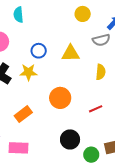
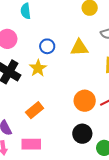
yellow star: (28, 72) -> (38, 68), turned -30
orange circle: (60, 98) -> (85, 101), moved

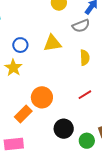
orange circle: (85, 101) -> (42, 97), moved
orange rectangle: (35, 110) -> (23, 114), moved

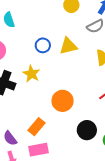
blue circle: (20, 45) -> (43, 45), moved
orange rectangle: (23, 114) -> (37, 127), moved

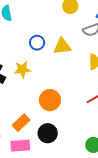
yellow star: (31, 74) -> (22, 69), turned 30
black circle: (87, 130) -> (48, 133), moved

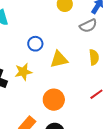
yellow triangle: (62, 46) -> (59, 59), moved

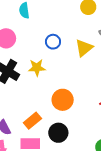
yellow triangle: (59, 59) -> (84, 48), moved, turned -36

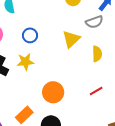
blue circle: (53, 42) -> (30, 35), moved

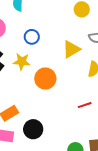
orange circle: (53, 92) -> (45, 79), moved

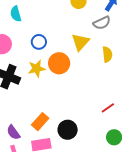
orange circle: (45, 79) -> (59, 63), moved
red line: (85, 105) -> (108, 108), moved

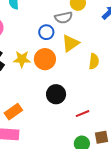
gray semicircle: (102, 23) -> (64, 18), moved
blue circle: (39, 42) -> (46, 32), moved
black circle: (68, 130) -> (56, 94), moved

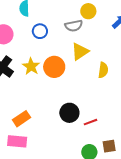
blue circle: (46, 32) -> (40, 31), moved
yellow star: (22, 59) -> (31, 66), turned 30
black circle: (56, 94) -> (69, 113), moved

